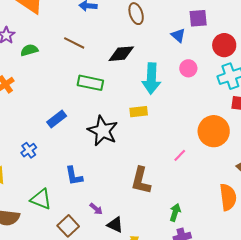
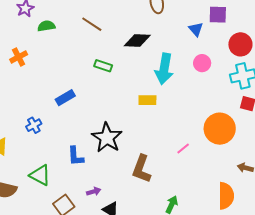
green rectangle: (90, 83) -> (103, 66), size x0.7
black star: (103, 131) -> (107, 138), moved
purple arrow: (96, 209) -> (94, 192), turned -64

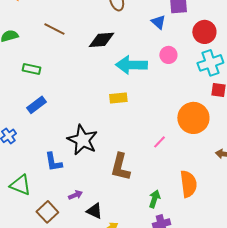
green rectangle: (103, 66) -> (31, 69), moved
cyan arrow: (164, 69) -> (131, 65), turned 88
orange semicircle: (226, 196) -> (188, 184), moved

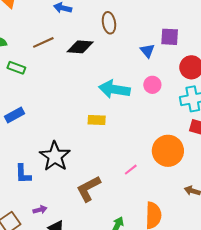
brown line: (54, 29) -> (43, 42), turned -60
black diamond: (101, 40) -> (80, 47), moved
green rectangle: (31, 69) -> (16, 68), moved
brown L-shape: (120, 167) -> (89, 189), turned 40

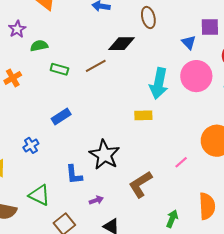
brown line: (43, 42) -> (96, 66), moved
pink circle: (152, 85) -> (196, 76), size x1.8
cyan arrow: (114, 89) -> (159, 83), turned -84
purple arrow: (40, 210) -> (96, 200), moved

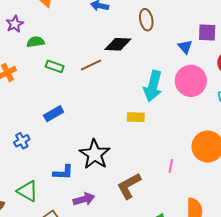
pink line: (181, 162) -> (171, 166), turned -40
blue L-shape: (74, 175) -> (63, 172), turned -85
purple arrow: (96, 200) -> (84, 199), size x1.5

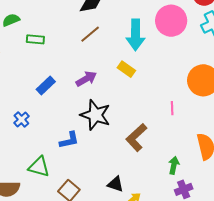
brown line: (91, 65) -> (90, 34), moved
yellow rectangle: (136, 117) -> (126, 69), turned 48
purple arrow: (84, 199) -> (86, 79), moved

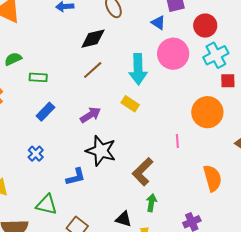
blue rectangle: (46, 85) -> (45, 112), moved
blue cross: (21, 120) -> (36, 154), moved
green arrow: (174, 165) -> (151, 203), moved

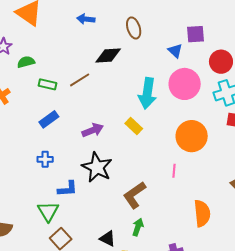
brown line: (93, 70) -> (80, 80), moved
orange circle: (207, 112) -> (192, 136), moved
blue cross: (36, 154) -> (45, 159), moved, turned 35
green triangle: (46, 205) -> (48, 211), moved, turned 35

